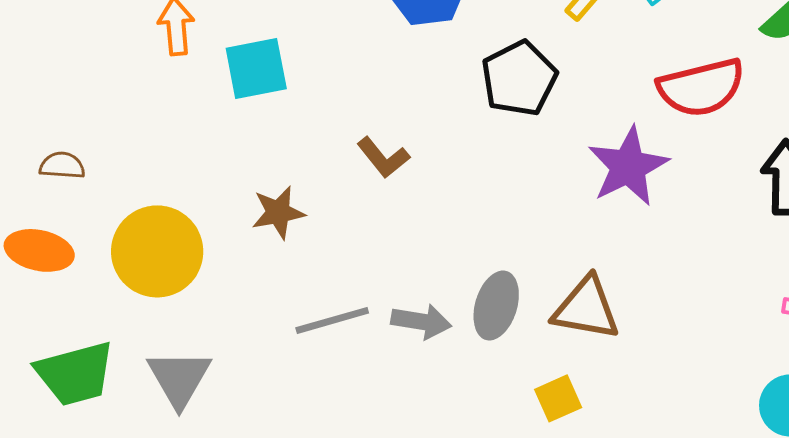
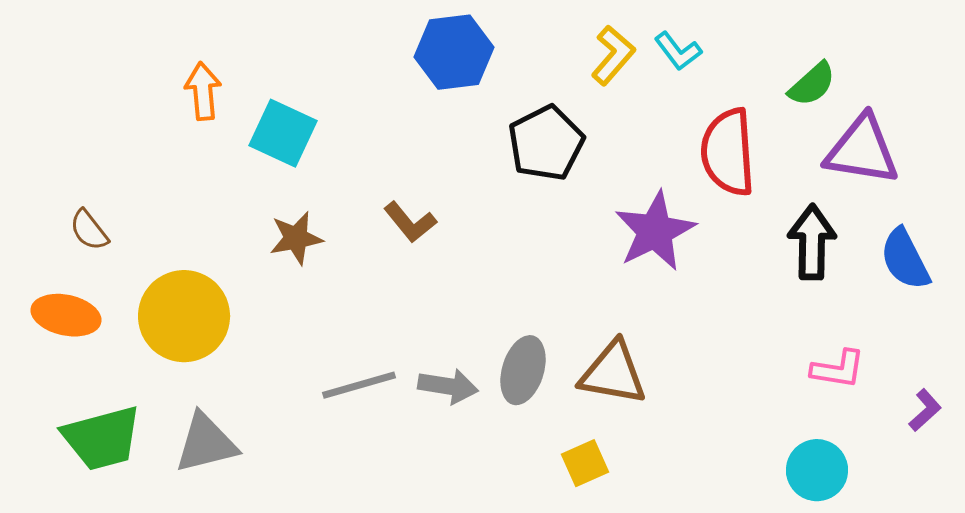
cyan square: (256, 68) -> (283, 133), turned 36
red semicircle: (701, 87) -> (728, 152), turned 100
brown semicircle: (62, 165) -> (89, 230), turned -132
brown star: (278, 212) -> (296, 238), moved
gray triangle: (179, 378) -> (206, 443), turned 46

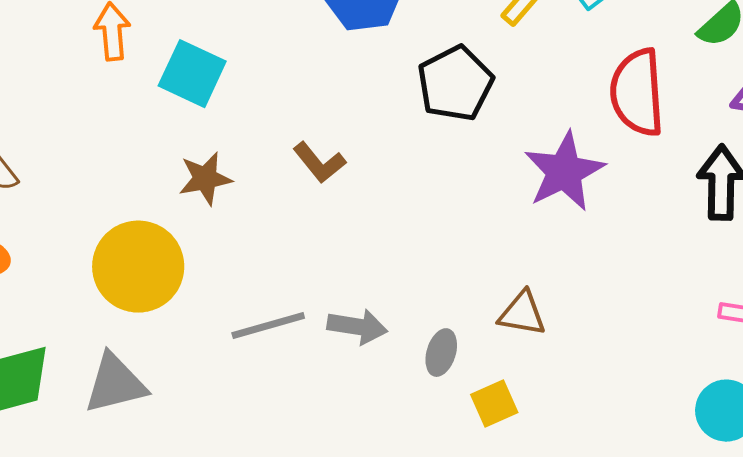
yellow circle: (184, 316) -> (138, 267), moved
gray ellipse: (523, 370) -> (441, 353), moved, size x0.7
brown triangle: (613, 373) -> (522, 314), size x0.7

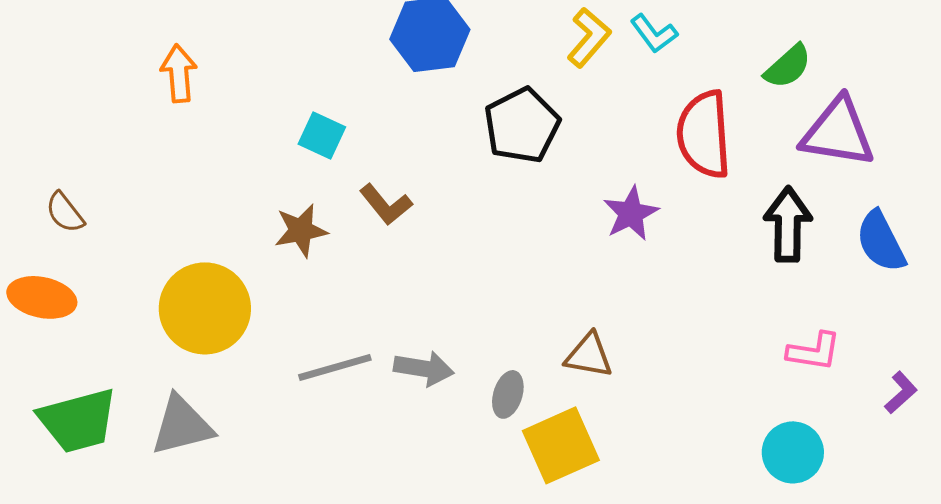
cyan square: (192, 74) -> (322, 135), moved, size x0.7
purple star: (564, 172) -> (631, 213), size x0.7
brown star: (205, 179) -> (301, 230), moved
yellow square: (494, 404) -> (561, 445), size x1.6

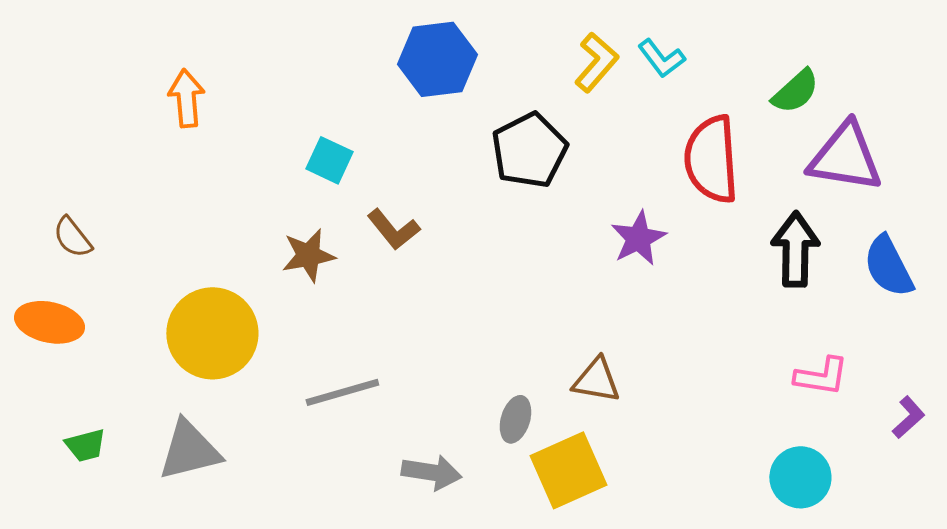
gray arrow: (424, 368) -> (431, 472), moved
green trapezoid: (78, 420) -> (85, 445), size x0.5

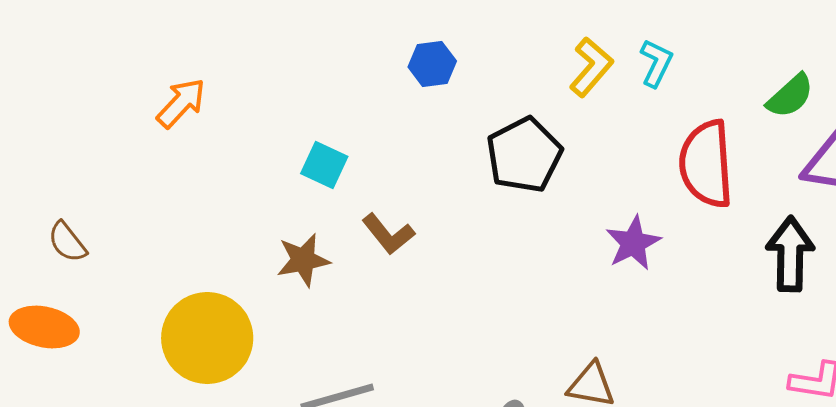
cyan L-shape: (661, 58) -> (656, 63), turned -117
blue hexagon: (437, 59) -> (432, 64), size x0.6
orange arrow: (186, 98) -> (181, 103), turned 48

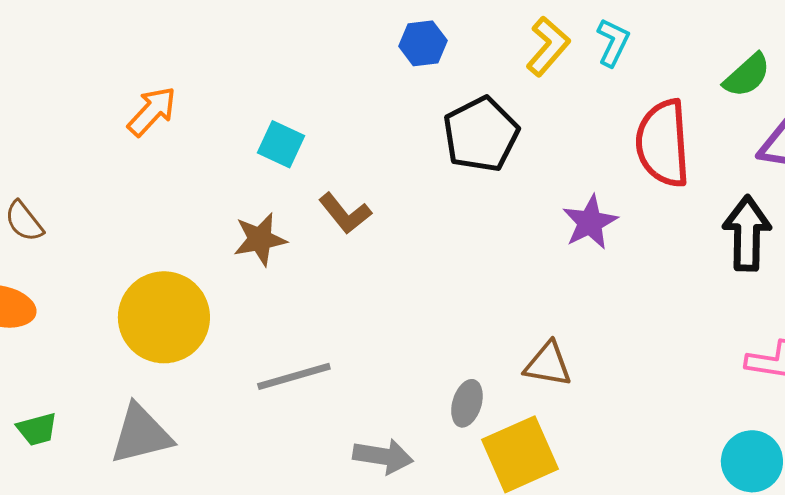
blue hexagon: (432, 64) -> (423, 43), moved
orange arrow: (181, 103) -> (152, 111), moved

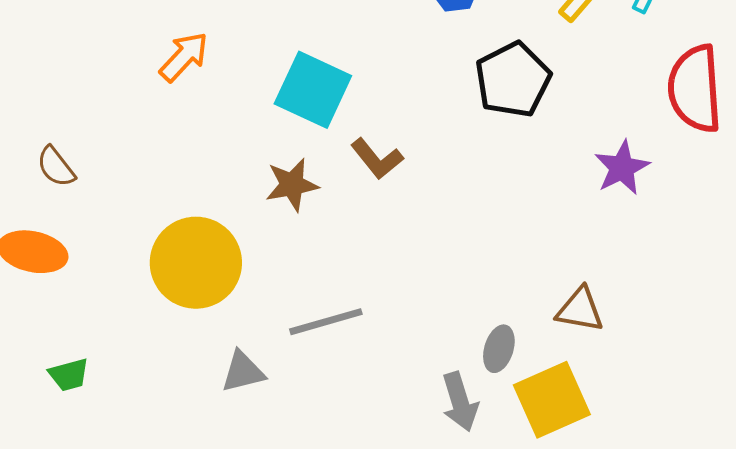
cyan square: (281, 144) -> (313, 90), size x1.6
gray triangle: (141, 434) -> (243, 372), moved, size x0.7
gray arrow: (383, 456) -> (460, 402), moved, turned 64

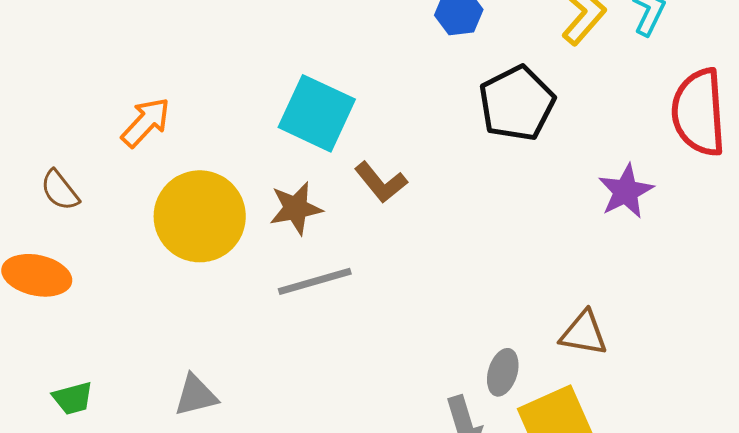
orange arrow: (184, 57) -> (146, 122), moved
yellow circle: (196, 263) -> (200, 216), moved
gray line: (326, 322) -> (315, 281), moved
gray triangle: (243, 372) -> (196, 395), moved

